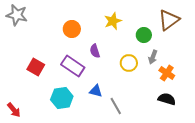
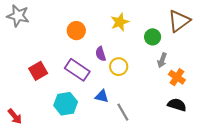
yellow circle: (129, 63) -> (119, 67), moved
red square: (36, 67) -> (38, 71), turned 30

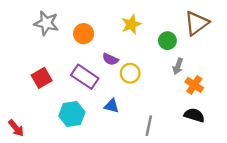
gray star: (18, 16) -> (46, 23), moved
purple semicircle: (101, 54) -> (110, 59), turned -48
gray line: (123, 112) -> (149, 126), moved, turned 42

